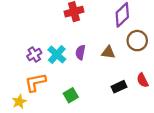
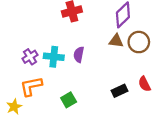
brown triangle: (108, 52) -> (116, 41), moved
cyan cross: (57, 55) -> (54, 57), turned -36

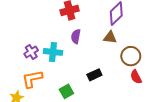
brown circle: (139, 42) -> (131, 56), moved
purple semicircle: (79, 55) -> (76, 36), moved
black rectangle: (120, 91) -> (94, 75), moved

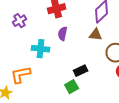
purple cross: (31, 52) -> (20, 21), moved
green square: (66, 91) -> (72, 87), moved

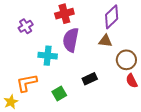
purple semicircle: (63, 34) -> (71, 40), size x1.6
green square: (72, 87) -> (59, 93), moved

